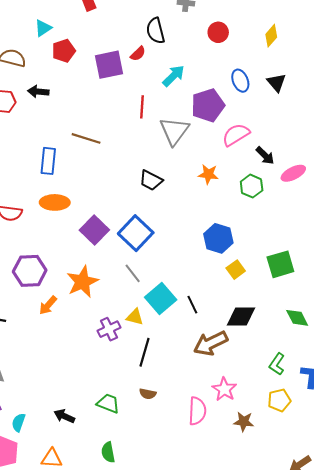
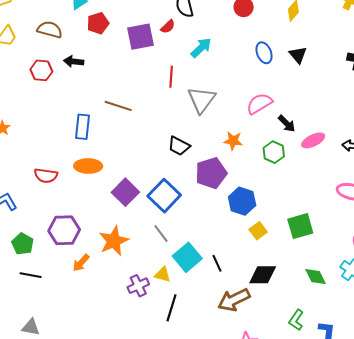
purple pentagon: (208, 105) -> (211, 173), moved

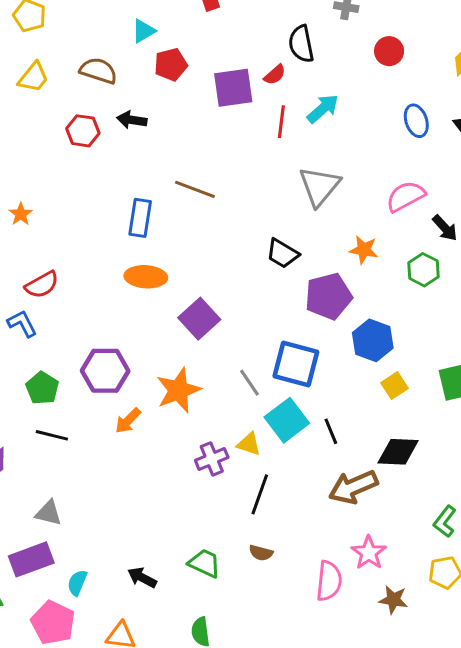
red line: (171, 77) -> (281, 122), moved
red semicircle: (46, 176) -> (42, 285), moved, turned -40
blue square: (164, 196) -> (296, 364), moved, turned -32

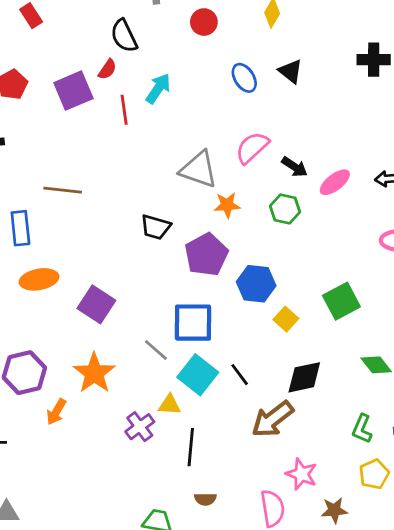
gray triangle: (320, 186) -> (199, 169), moved, turned -36

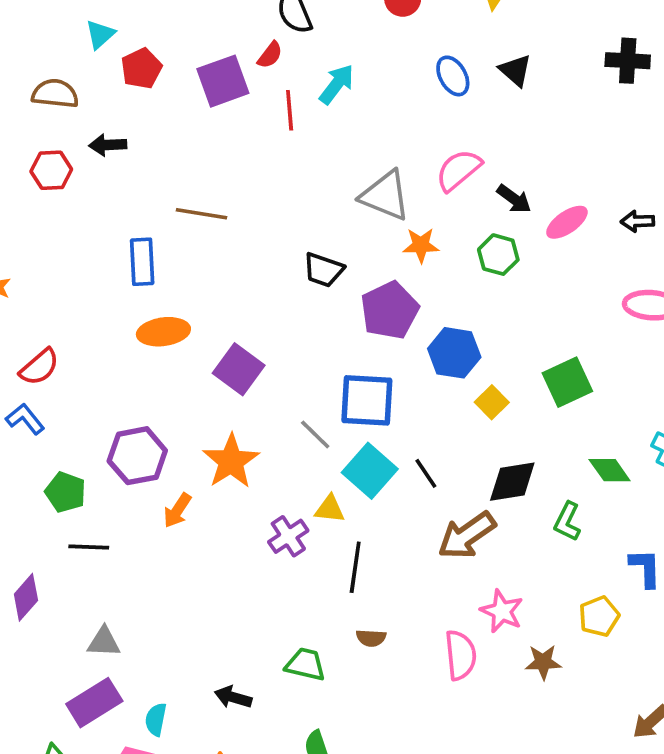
green L-shape: (362, 429) -> (567, 522), moved

